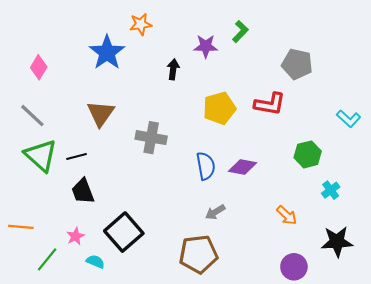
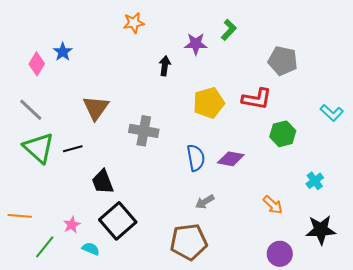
blue star: (107, 53) -> (63, 52), moved, size x0.6
green hexagon: (308, 154) -> (283, 134), moved
black trapezoid: (83, 191) -> (103, 182), moved

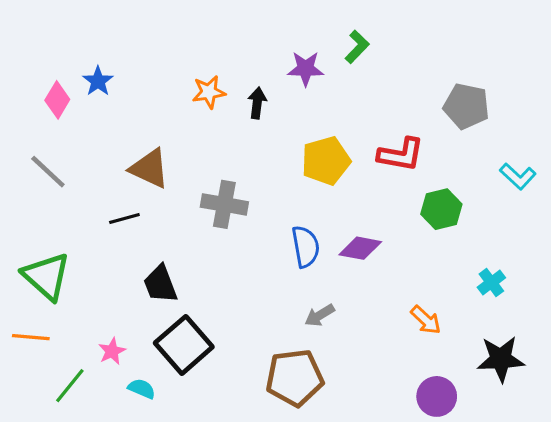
orange star: (134, 23) -> (209, 92), moved
gray pentagon: (283, 61) -> (466, 106), moved
brown triangle: (96, 108) -> (149, 169), turned -40
green triangle: (39, 148) -> (46, 276), moved
black line: (73, 149) -> (124, 218), moved

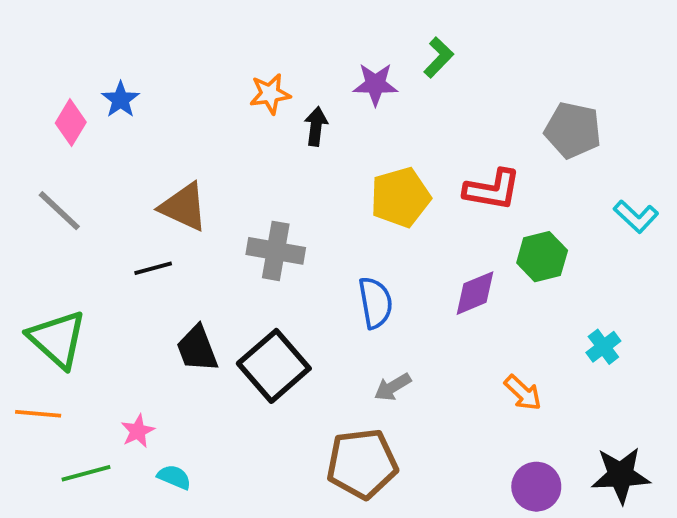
orange star: (209, 92) -> (270, 94), moved
purple diamond: (360, 248) -> (475, 293), moved, turned -33
black square: (184, 345) -> (274, 366), moved
black star: (501, 359) -> (621, 475), moved
green line: (70, 386) -> (86, 473), turned 36

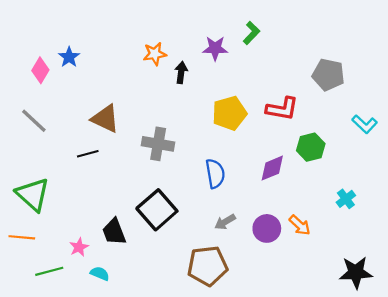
black trapezoid: (197, 349) -> (114, 232), moved
purple circle: (536, 487) -> (267, 228), moved

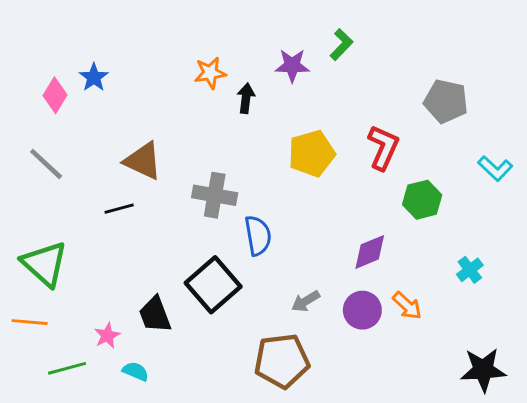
red L-shape: (282, 109) -> (383, 147), turned -76
purple diamond: (272, 168) -> (370, 252), moved
blue semicircle: (215, 174) -> (258, 236), moved

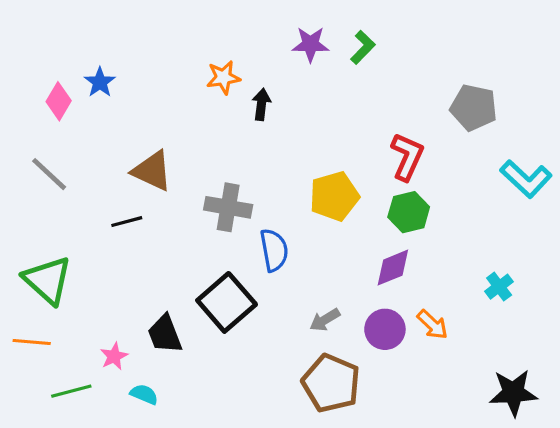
purple star: (292, 65) -> (310, 44), moved
yellow pentagon: (312, 153) -> (334, 196), moved
cyan L-shape: (495, 168) -> (526, 179), size x1.4
green hexagon: (422, 200) -> (409, 212), moved
brown pentagon: (282, 361) -> (331, 383), moved, turned 30

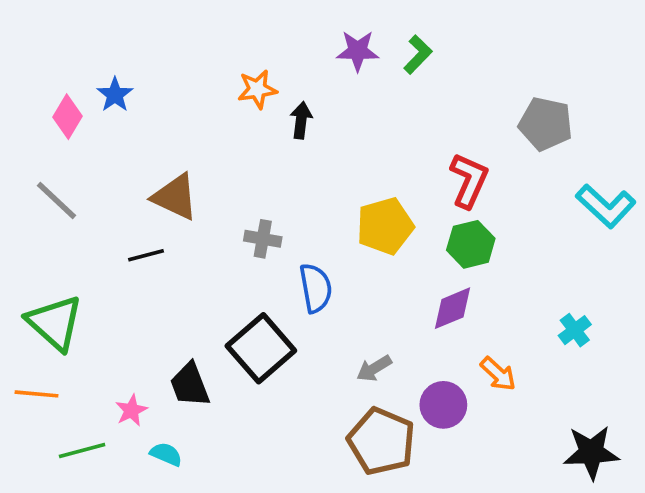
gray cross: (228, 207) -> (263, 239), size x0.7
purple circle: (385, 329) -> (443, 405), moved

